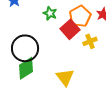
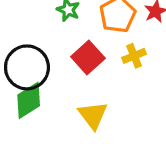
red square: (70, 29) -> (88, 58), moved

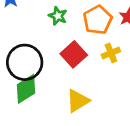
yellow triangle: (93, 115) -> (78, 101), turned 35

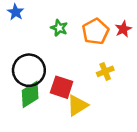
yellow cross: (111, 53) -> (105, 71), moved
red square: (74, 54) -> (62, 87), moved, turned -30

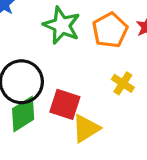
green star: (59, 28) -> (62, 25), size x1.6
yellow cross: (105, 71) -> (123, 83), turned -35

